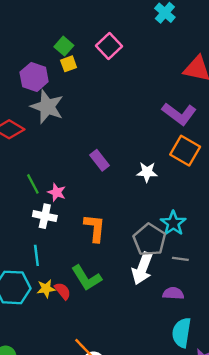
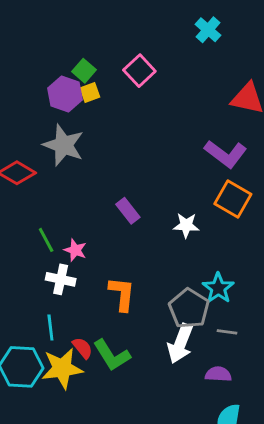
purple hexagon: (34, 77) -> (65, 94), moved
yellow star: (46, 289) -> (62, 368), size x1.8
red semicircle: (63, 291) -> (83, 348), moved

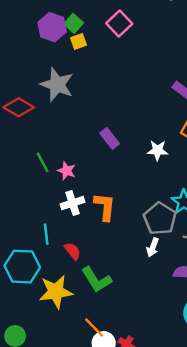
purple hexagon: (65, 94) -> (52, 27), moved
white cross: (61, 279) -> (73, 203), moved, turned -30
white arrow: (180, 344) -> (153, 247), size x0.6
green L-shape: (112, 355) -> (96, 280), moved
yellow star: (62, 368) -> (56, 292), moved

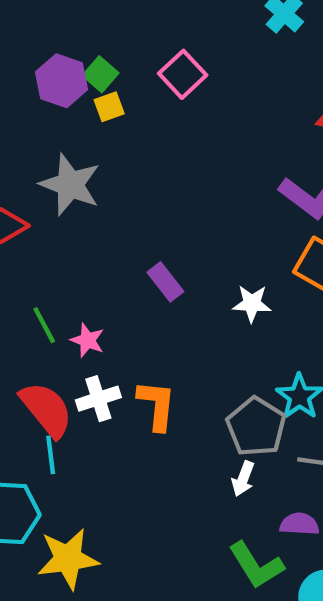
red semicircle: (73, 251) -> (46, 409), moved, size x1.8
green L-shape: (96, 280) -> (256, 565), moved

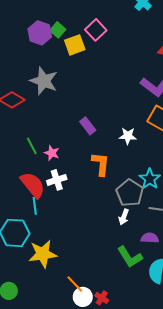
yellow square: (109, 107) -> (75, 45), moved, size x1.5
orange L-shape: (157, 405) -> (101, 164), moved

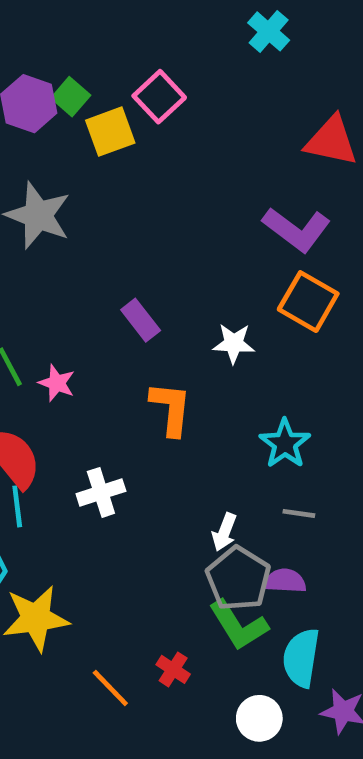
white cross: (57, 180) -> (101, 492), moved
gray pentagon: (130, 193) -> (238, 579), moved
white circle: (83, 297) -> (259, 718), moved
red cross: (102, 298) -> (173, 669), moved

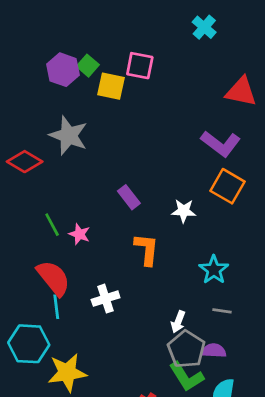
pink square: (159, 97) -> (140, 66), turned -36
yellow square: (110, 132) -> (111, 86), turned 32

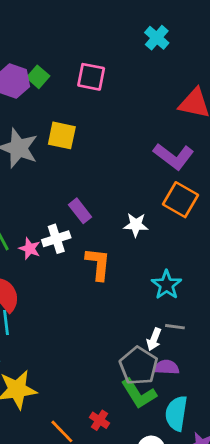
yellow square: (111, 86) -> (62, 135), moved
white cross: (106, 299) -> (56, 239), moved
white arrow: (178, 322) -> (154, 339), moved

